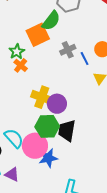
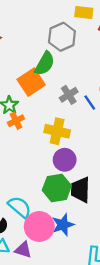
orange cross: (21, 65) -> (16, 121), turned 32
yellow cross: (42, 97) -> (57, 131), moved
pink circle: (35, 146) -> (39, 226), moved

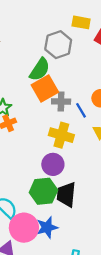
orange square: (31, 82) -> (45, 88), moved
gray cross: (69, 95) -> (61, 102), turned 30
yellow cross: (57, 131) -> (61, 135), moved

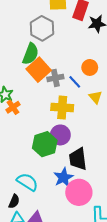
green hexagon: (43, 191) -> (45, 144), moved
blue star: (47, 227) -> (63, 177), moved
pink circle: (24, 228) -> (79, 192), moved

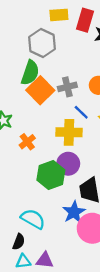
gray cross: (55, 78) -> (67, 87), moved
blue line: (75, 82) -> (81, 112), moved
orange cross: (13, 107) -> (27, 142), moved

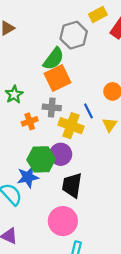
yellow rectangle: (59, 15) -> (98, 15), turned -42
gray cross: (67, 87) -> (52, 107), moved
blue star: (74, 212) -> (28, 177), moved

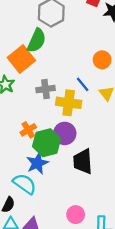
orange square: (58, 78) -> (21, 59), moved
orange cross: (30, 121) -> (28, 130), moved
pink circle: (63, 221) -> (76, 215), moved, size x0.6

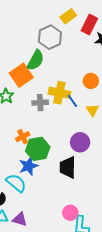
yellow cross: (69, 103) -> (59, 93), moved
purple circle: (65, 133) -> (80, 142), moved
pink circle: (76, 215) -> (70, 213), moved

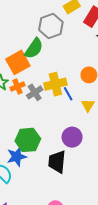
yellow cross: (59, 93) -> (55, 84), turned -30
gray cross: (40, 103) -> (35, 92), turned -35
orange cross: (23, 137) -> (17, 87), moved

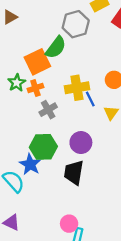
gray cross: (35, 92) -> (48, 110), moved
purple circle: (72, 137) -> (81, 143), moved
blue star: (17, 157) -> (30, 164), turned -30

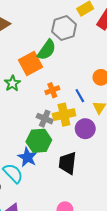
orange cross: (35, 88) -> (52, 90), moved
yellow cross: (77, 88) -> (64, 115), moved
gray cross: (48, 110) -> (45, 119), moved, turned -35
purple circle: (81, 143) -> (85, 129), moved

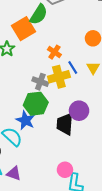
orange cross: (52, 90) -> (54, 52), moved, turned -32
blue line: (80, 96) -> (73, 68), moved
purple circle: (85, 129) -> (79, 111), moved

